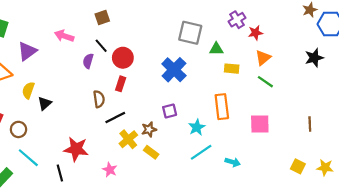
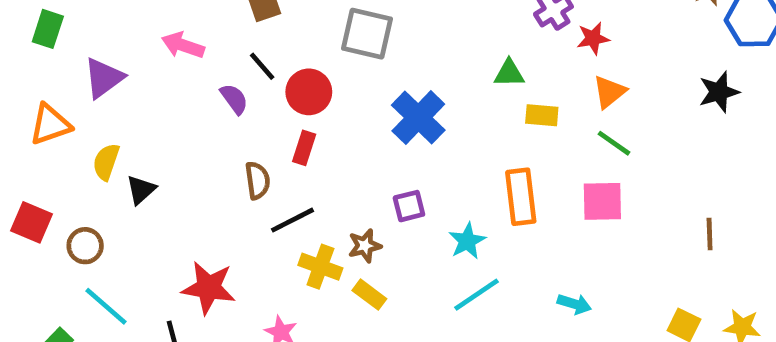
gray square: (190, 33) -> (367, 34), moved
purple semicircle: (88, 61) -> (234, 99), turned 128
pink square: (260, 124) -> (602, 201), moved
yellow cross: (128, 139) -> (320, 267), turned -30
cyan arrow: (233, 162) -> (574, 304), moved

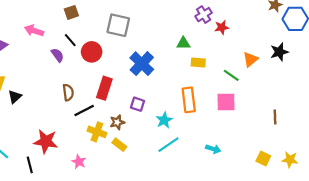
orange triangle: (609, 92) -> (250, 59), moved
red rectangle: (304, 148) -> (104, 88), moved, size x1.5
purple square: (409, 206) -> (137, 104), turned 32

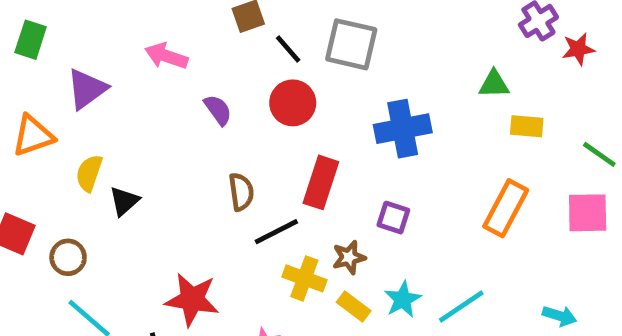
black line: (70, 40) -> (288, 49), moved
blue cross: (142, 64) -> (403, 129), turned 35
orange rectangle: (189, 100) -> (506, 208), turned 35
cyan star: (164, 120) -> (403, 299), moved

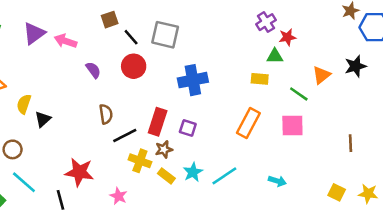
green triangle: (494, 84) -> (275, 56), moved
purple triangle: (87, 89) -> (34, 33), moved
red rectangle: (321, 182) -> (158, 122), moved

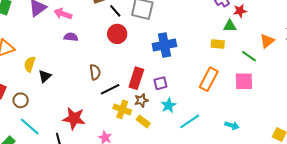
purple semicircle: (93, 70) -> (71, 37), moved, turned -48
purple square: (188, 128) -> (160, 83), turned -32
cyan star: (193, 172) -> (168, 105), moved

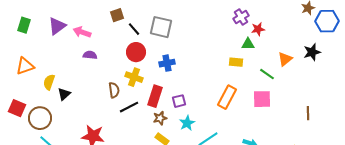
blue cross: (164, 45) -> (167, 63), moved, size x0.7
brown circle: (21, 100) -> (40, 118), size x1.5
yellow cross: (122, 109) -> (134, 77), moved

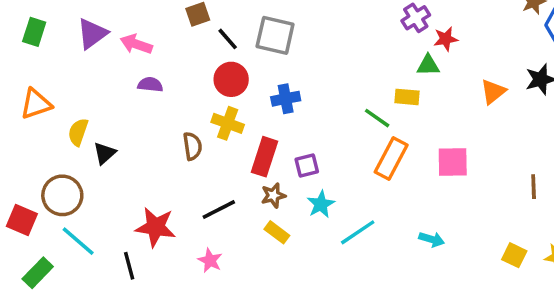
green line: (267, 74) -> (377, 118), moved
black line: (129, 107) -> (219, 209), moved
red square: (17, 108) -> (22, 220), moved

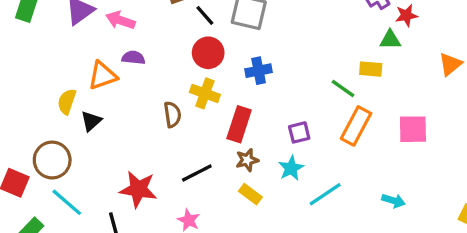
orange triangle: (36, 104) -> (103, 76), moved
purple square: (307, 166) -> (299, 132), moved

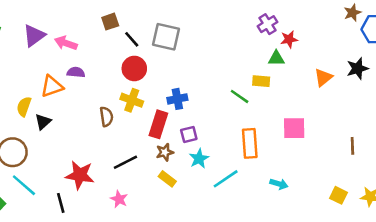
blue cross: (259, 71) -> (177, 99), moved
orange rectangle: (356, 126) -> (250, 143), moved, turned -32
purple square: (299, 132) -> (189, 134), moved

